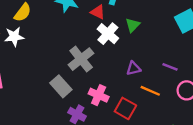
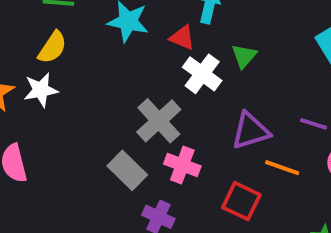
purple triangle: (133, 68) -> (251, 131), size x1.5
pink cross: (99, 95) -> (182, 165), moved

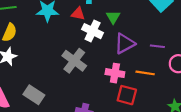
purple triangle: (251, 131) -> (125, 44), moved
pink cross: (182, 165) -> (115, 73), moved
gray rectangle: (127, 170) -> (34, 95), moved

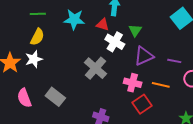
red square: (127, 95) -> (142, 104), turned 36

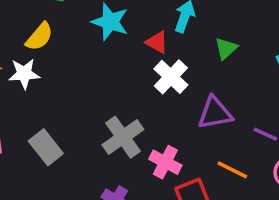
green triangle: (135, 30) -> (226, 48), moved
gray cross: (96, 68) -> (123, 137), moved
pink cross: (133, 83) -> (165, 162), moved

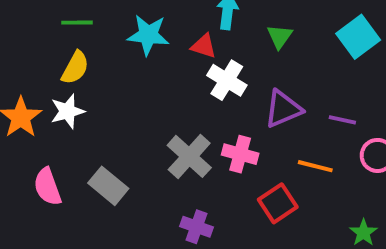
pink cross: (165, 162) -> (240, 154), moved

